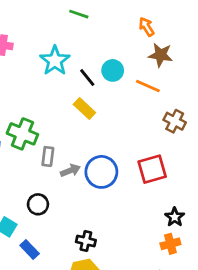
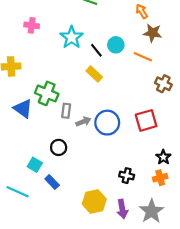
black cross: (86, 241) -> (127, 176), moved

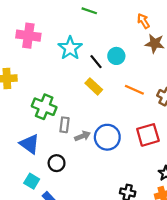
pink cross: (32, 25) -> (28, 36), size x1.5
orange line: (143, 57) -> (134, 90), moved
blue triangle: (23, 109) -> (29, 144), moved

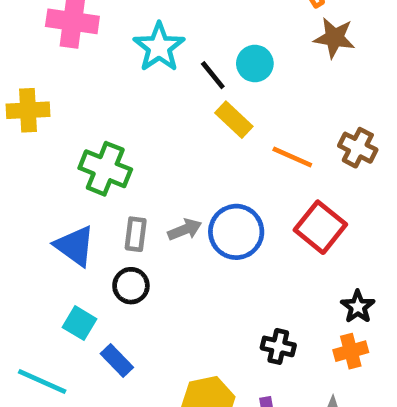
yellow rectangle: (94, 86) -> (234, 120), moved
orange line: (134, 90) -> (292, 157), moved
gray rectangle: (64, 125) -> (136, 234), moved
red square: (148, 135) -> (320, 227), turned -35

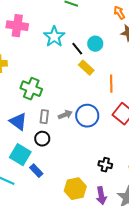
orange line: (292, 157) -> (111, 84), turned 66
cyan square: (79, 323) -> (20, 155), size x1.5

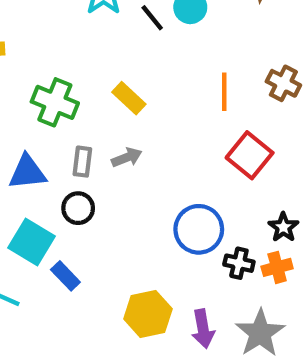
yellow rectangle: (86, 68) -> (129, 98), moved
blue circle: (87, 116) -> (199, 229), moved
blue triangle: (18, 122) -> (27, 172), turned -42
black cross: (105, 165) -> (239, 263), moved

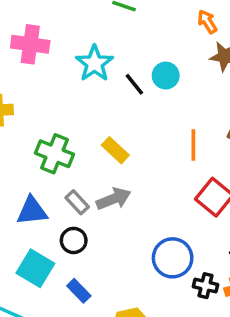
gray arrow: (127, 157) -> (114, 199), size x1.4
gray rectangle: (82, 162) -> (77, 202), turned -50
blue rectangle: (65, 276) -> (79, 291), moved

